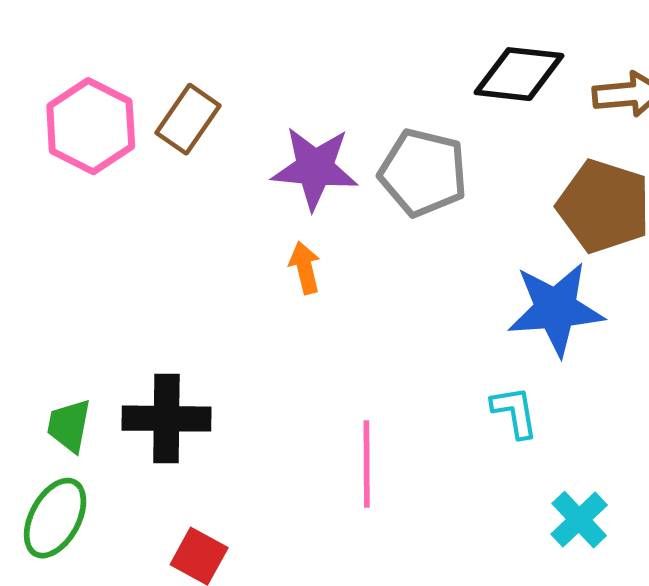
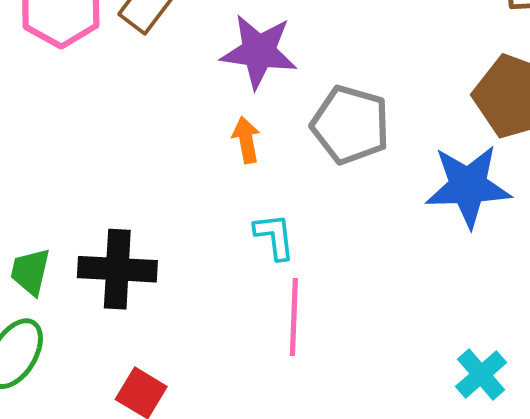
gray pentagon: (423, 173) -> (350, 125), moved
cyan L-shape: (515, 412) -> (274, 236), moved

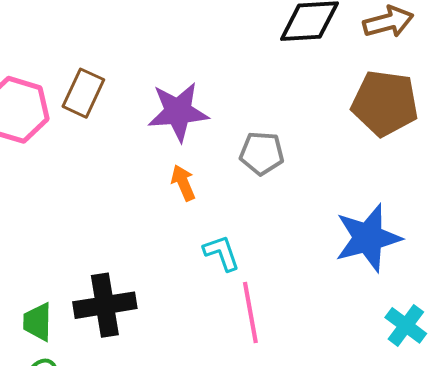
gray pentagon: (350, 125) -> (262, 153), size x0.7
blue star: (468, 186) -> (368, 238), moved

